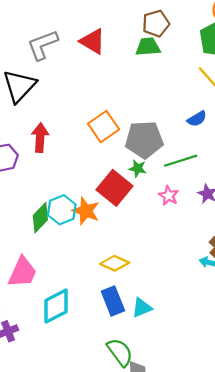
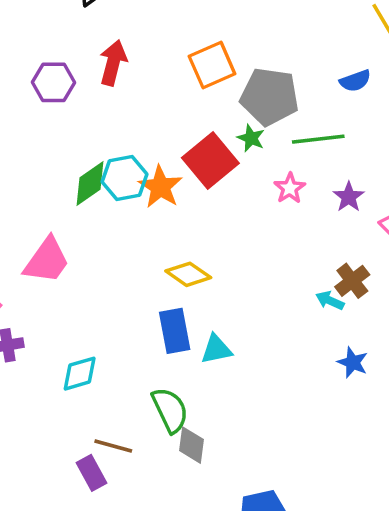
cyan diamond: (56, 306) -> (80, 374), moved, size x0.7

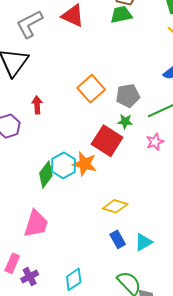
red arrow: (113, 63) -> (37, 105), size x0.7
gray pentagon: (270, 97) -> (128, 96), size x0.7
pink star: (290, 188) -> (155, 142), turned 30
blue rectangle: (175, 331) -> (118, 239), size x0.7

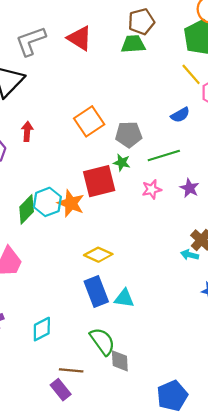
red square: (107, 141) -> (99, 181), turned 36
blue rectangle: (118, 239) -> (96, 292), size x1.5
cyan triangle: (143, 242) -> (124, 298), turned 30

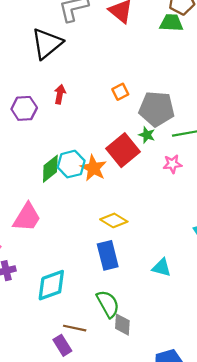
orange square: (89, 121) -> (120, 92), size x0.6
gray pentagon: (129, 135) -> (157, 109), size x1.4
red square: (99, 181) -> (123, 150), turned -32
cyan triangle: (124, 298) -> (162, 268), moved
cyan diamond: (42, 329) -> (51, 285), size x1.4

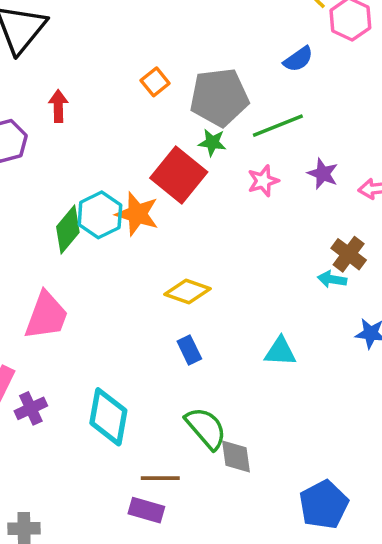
blue rectangle: (108, 255) -> (189, 350), size x0.6
cyan diamond: (51, 285) -> (108, 417), turned -48
purple rectangle: (62, 345) -> (146, 510), turned -30

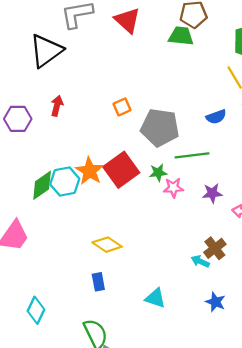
green star: (212, 143) -> (158, 173), moved, turned -30
purple star: (323, 174) -> (212, 193), turned 30
orange star: (137, 214) -> (90, 171), moved
cyan diamond: (108, 417) -> (36, 310), size x0.7

